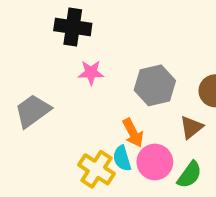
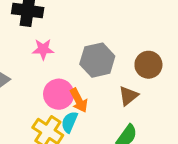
cyan semicircle: (122, 158) -> (69, 122), turned 40
pink circle: (155, 162) -> (59, 94), moved

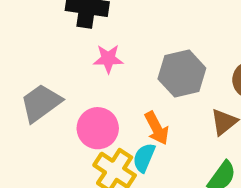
pink circle: (59, 94) -> (98, 128), moved

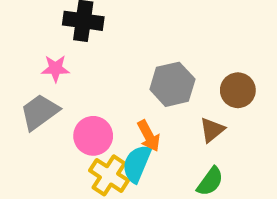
pink star: (108, 59) -> (55, 68), moved
cyan semicircle: (144, 158) -> (137, 164), size x1.4

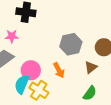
cyan semicircle: (137, 164) -> (22, 84), moved

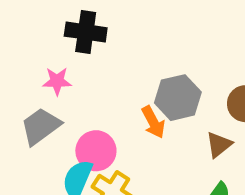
orange arrow: (59, 70) -> (153, 122), moved

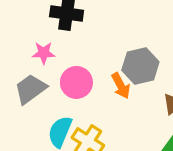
pink circle: (96, 151) -> (76, 82), moved

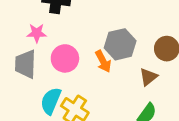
gray trapezoid: (30, 89) -> (25, 64), turned -52

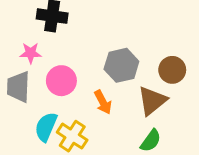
orange arrow: (103, 61) -> (103, 102), moved
brown triangle: (148, 77) -> (152, 101), size x1.5

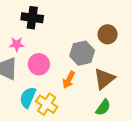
brown circle: (172, 70) -> (108, 34), moved
orange arrow: (103, 102) -> (69, 80), turned 56

